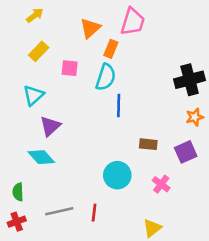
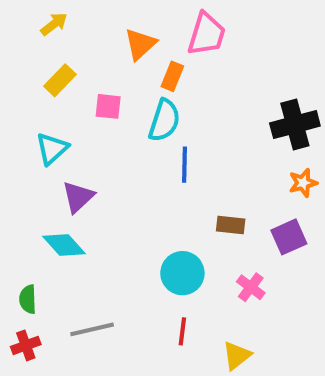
red line: (94, 213) -> (182, 331), moved

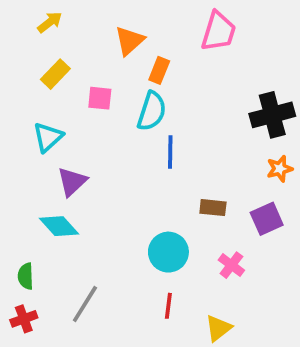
pink trapezoid: (207, 34) -> (218, 31), moved
gray line: (92, 329) -> (85, 304), turned -45

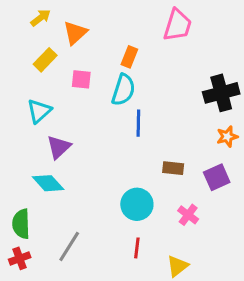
orange triangle: (129, 41) -> (75, 33), moved
green semicircle: (26, 276) -> (21, 224), size x1.4

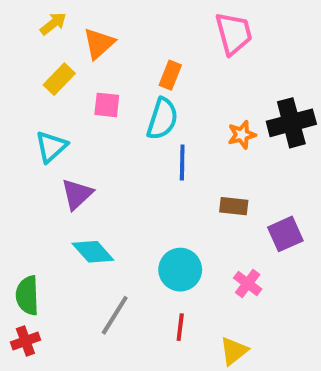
pink trapezoid: (178, 25) -> (234, 33), turned -32
orange star: (227, 137) -> (242, 135), moved
brown rectangle: (173, 168) -> (234, 206), moved
cyan diamond: (48, 183) -> (93, 252), moved
gray line: (69, 246) -> (115, 315), moved

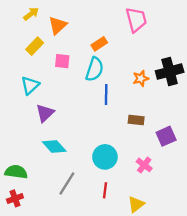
orange rectangle: (170, 75) -> (99, 44), turned 35
green semicircle: (27, 295) -> (16, 172), turned 100

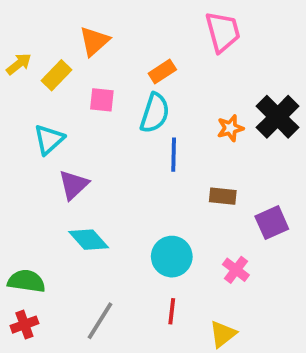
yellow arrow: (31, 14) -> (19, 64), moved
black cross: (170, 72) -> (278, 117), turned -30
gray line: (67, 183) -> (100, 321), moved

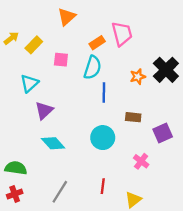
pink trapezoid: (223, 32) -> (122, 34), moved
orange triangle: (94, 41) -> (67, 17), moved
cyan circle: (172, 257) -> (103, 138), moved

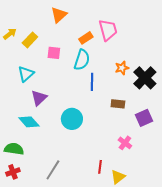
black cross: (166, 70) -> (145, 78), moved
cyan circle: (103, 138) -> (72, 119), moved
cyan diamond: (53, 143) -> (29, 122), moved
red line: (103, 186) -> (100, 167), moved

